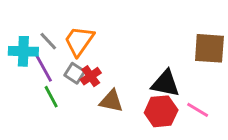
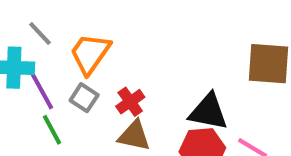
gray line: (48, 41) -> (40, 34), moved
red cross: (91, 76) -> (130, 102), moved

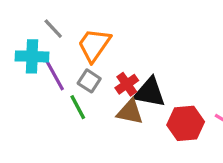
black triangle: (208, 112) -> (150, 92), moved
green line: (52, 130) -> (78, 107), moved

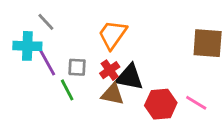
orange trapezoid: (94, 45) -> (113, 35), moved
gray square: (89, 81) -> (77, 67), turned -30

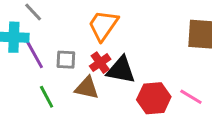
green line: (67, 90) -> (47, 97), moved
brown triangle: (113, 94) -> (87, 88), moved

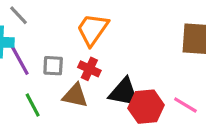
red cross: (100, 63) -> (89, 69), turned -30
black triangle: (121, 70) -> (124, 92), moved

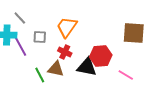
gray square: (53, 66) -> (40, 37), moved
green line: (33, 105) -> (40, 75), moved
red hexagon: (146, 107) -> (101, 56), moved

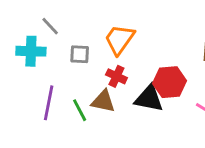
purple line: (20, 45) -> (49, 103), moved, turned 40

